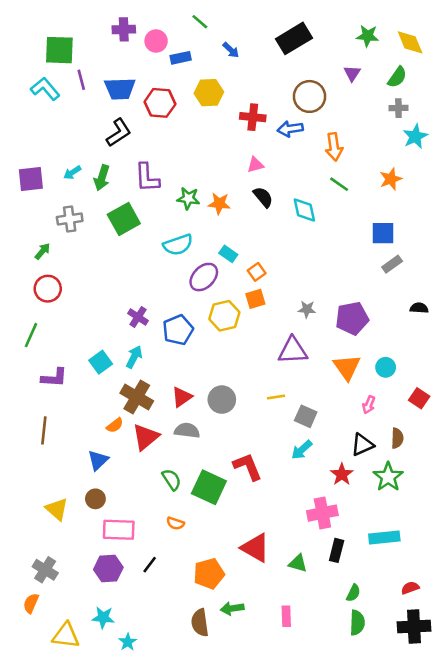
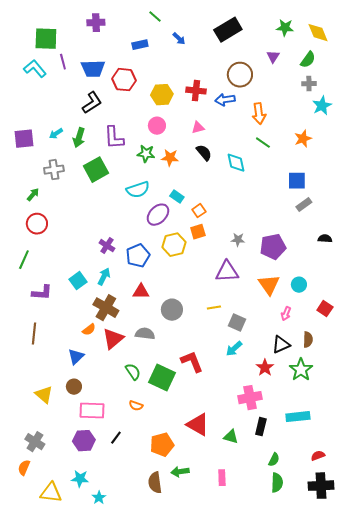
pink circle: (156, 41) -> (157, 126), moved
yellow hexagon: (209, 93) -> (162, 95), moved
red triangle: (182, 397) -> (141, 292), moved, turned 36

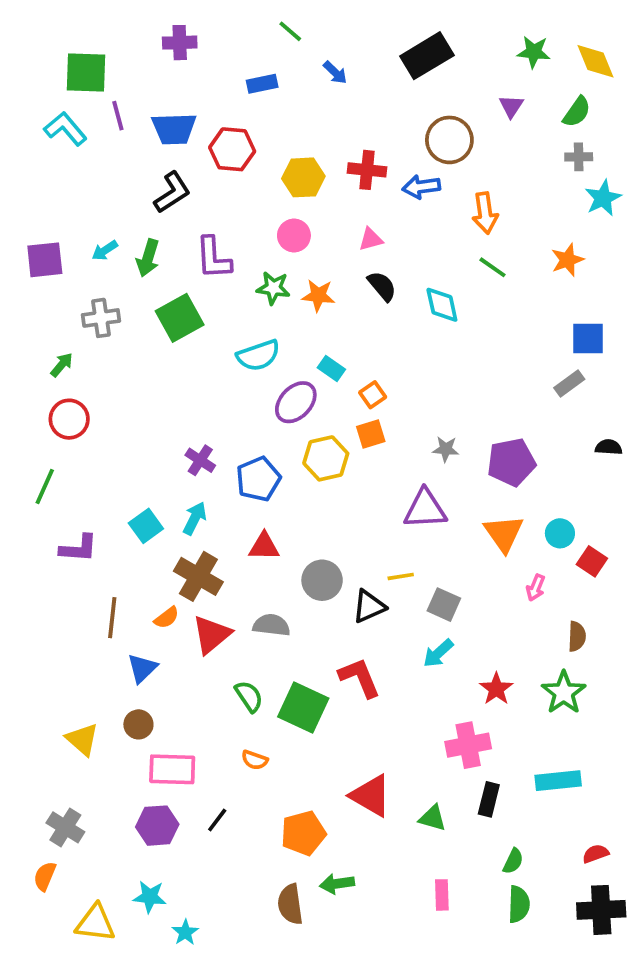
blue square: (297, 181) -> (588, 339), moved
red square: (325, 309) -> (592, 561), moved
brown line: (34, 334) -> (112, 618), moved
black triangle: (281, 345) -> (369, 606), moved
pink rectangle: (222, 478) -> (442, 895), moved

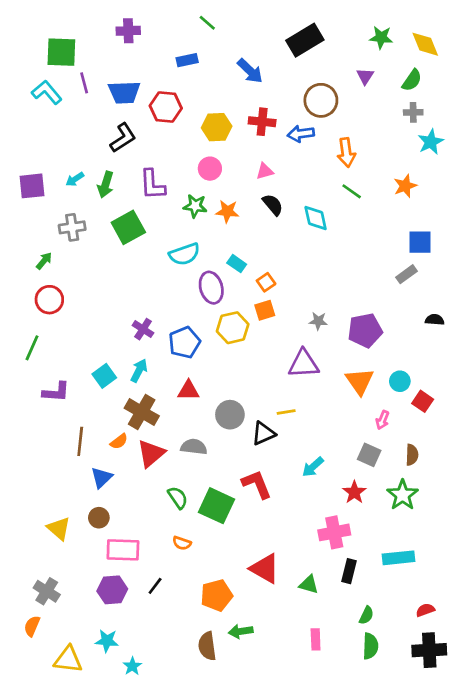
blue arrow: (335, 73) -> (250, 71), moved, size x1.5
purple ellipse: (296, 402) -> (211, 288), turned -60
gray square: (444, 605) -> (369, 455), moved

